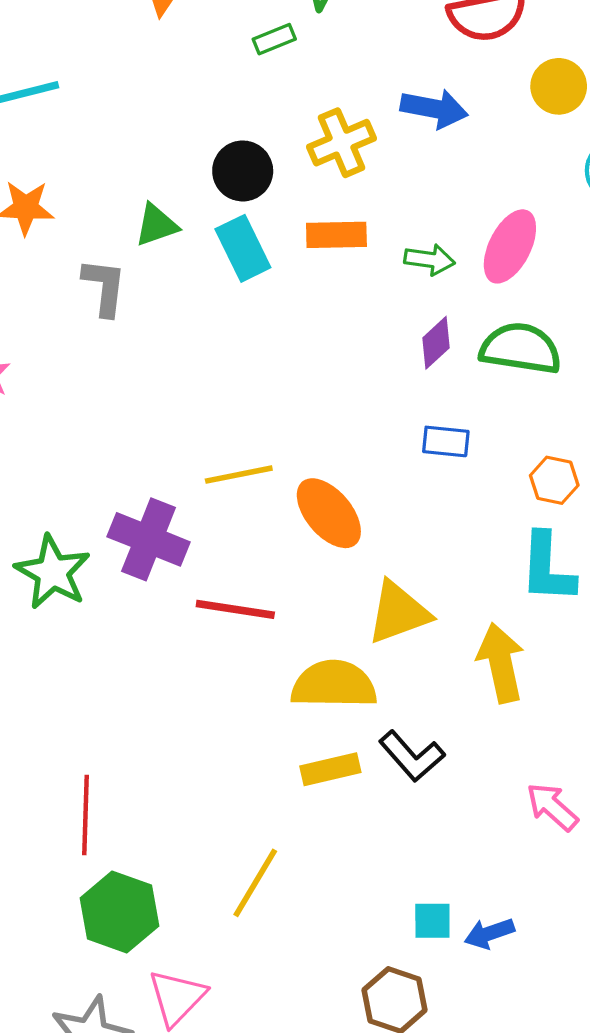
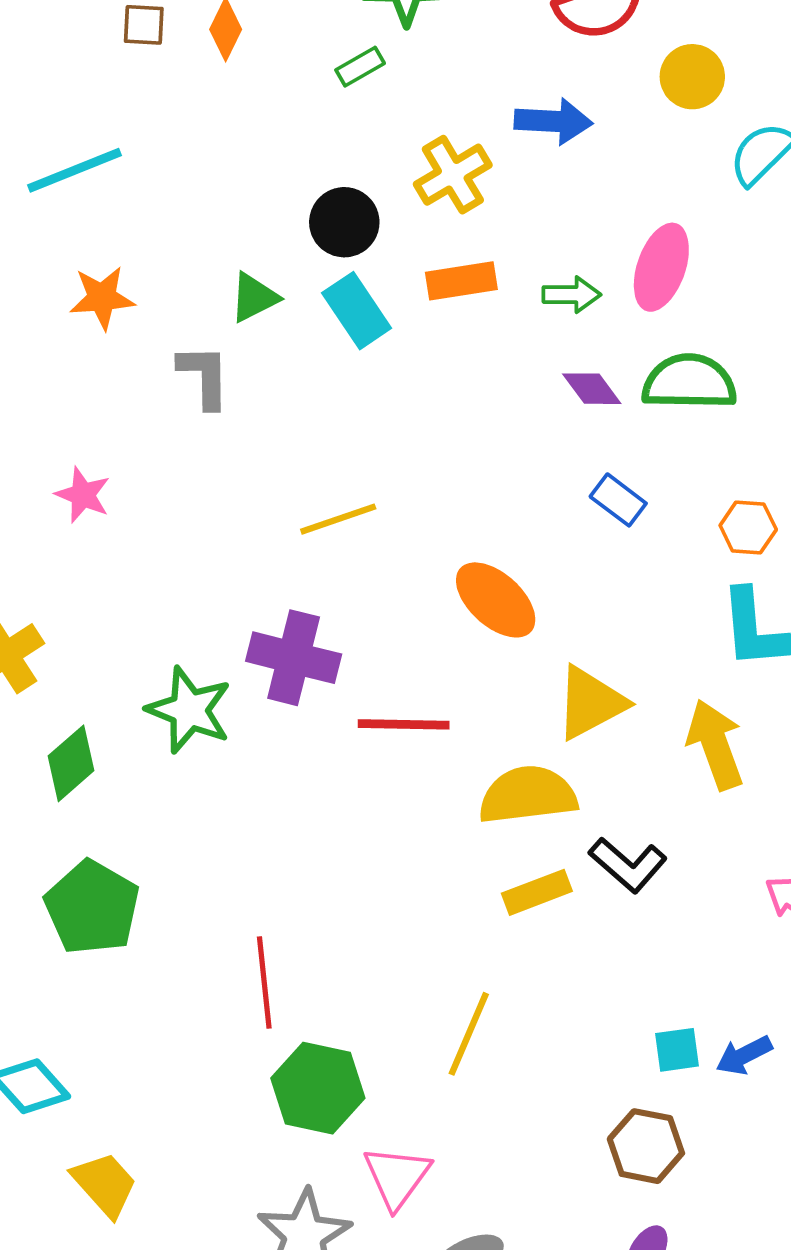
purple diamond: (436, 343) -> (592, 389), turned -76
blue rectangle: (446, 441) -> (618, 500), turned 39
yellow line: (239, 475) -> (338, 519), moved

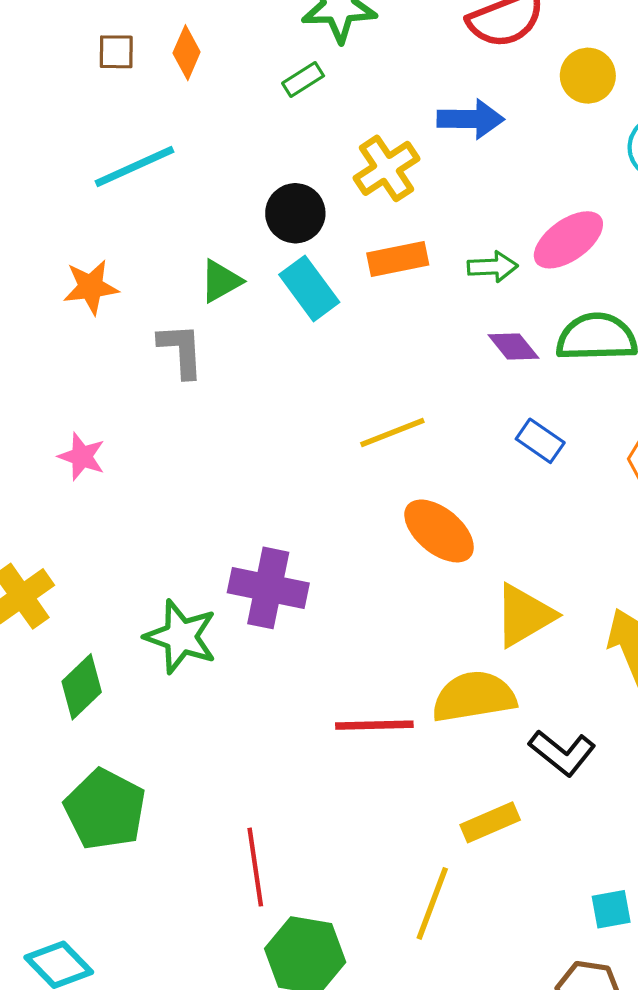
cyan line: (74, 170) -> (135, 166), moved
pink ellipse: (661, 267) -> (568, 240), turned 38
yellow line: (338, 519) -> (392, 432), moved
red line: (404, 724) -> (374, 725), moved
yellow rectangle: (537, 892) -> (490, 822), moved

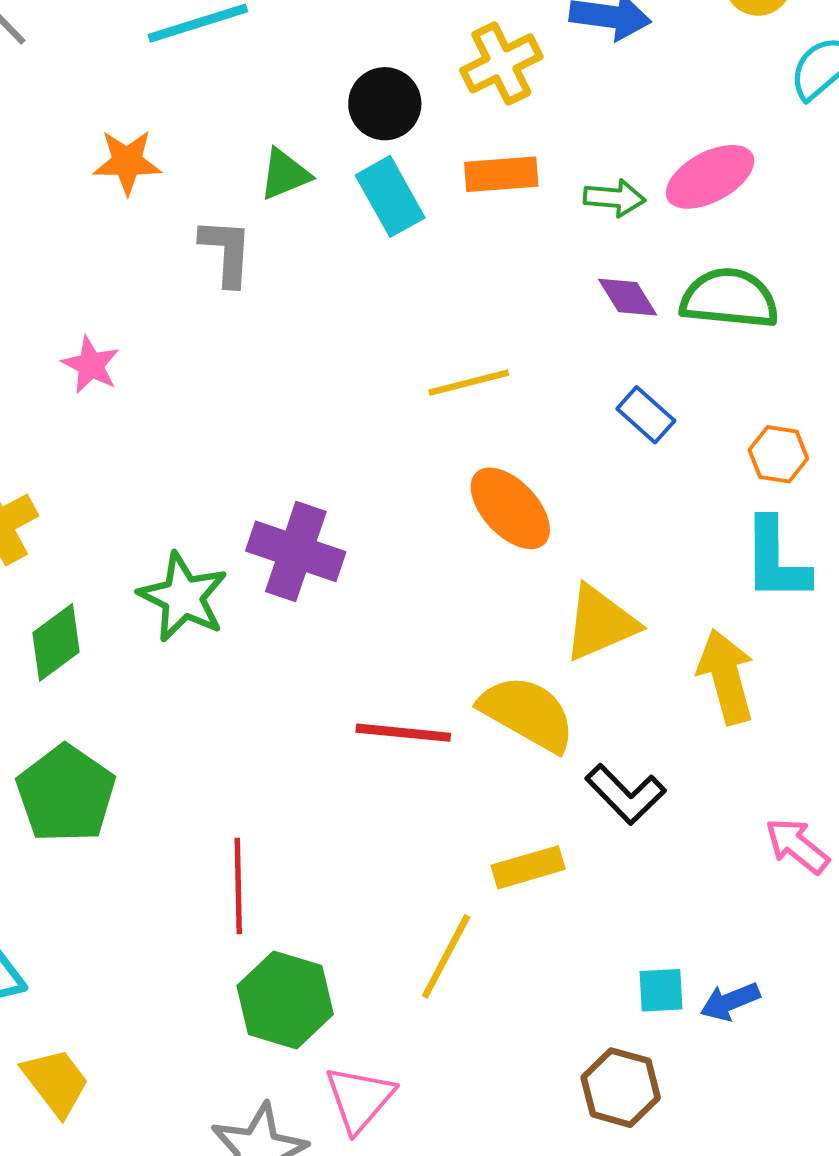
yellow semicircle: (474, 697) -> (527, 713), turned 32

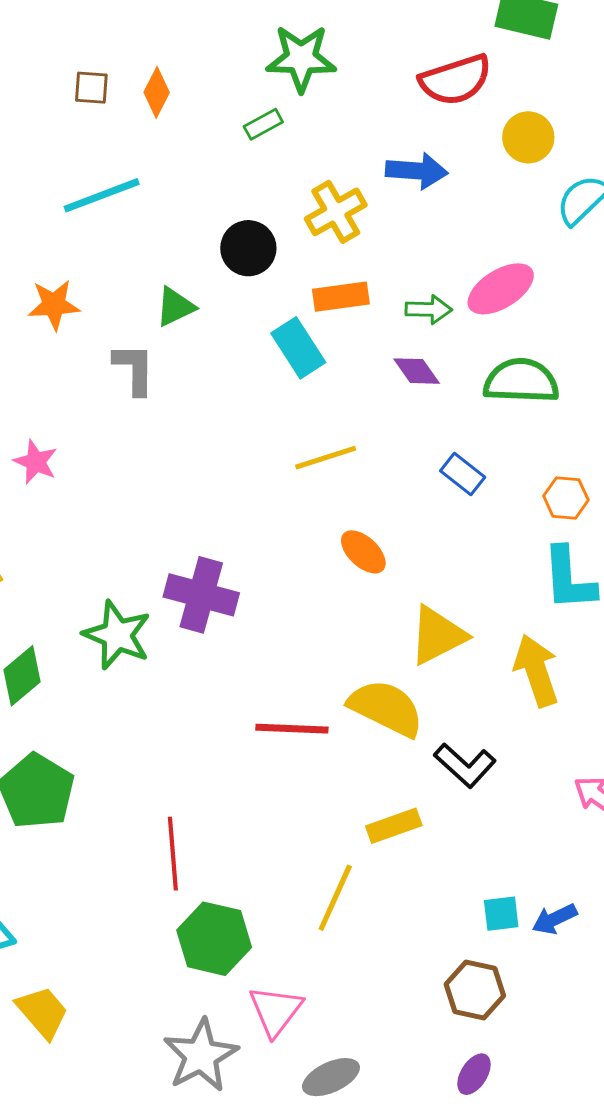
cyan rectangle: (390, 196) -> (298, 348), moved
purple diamond: (628, 297) -> (417, 371), moved
orange ellipse: (510, 508) -> (363, 552), size x0.7

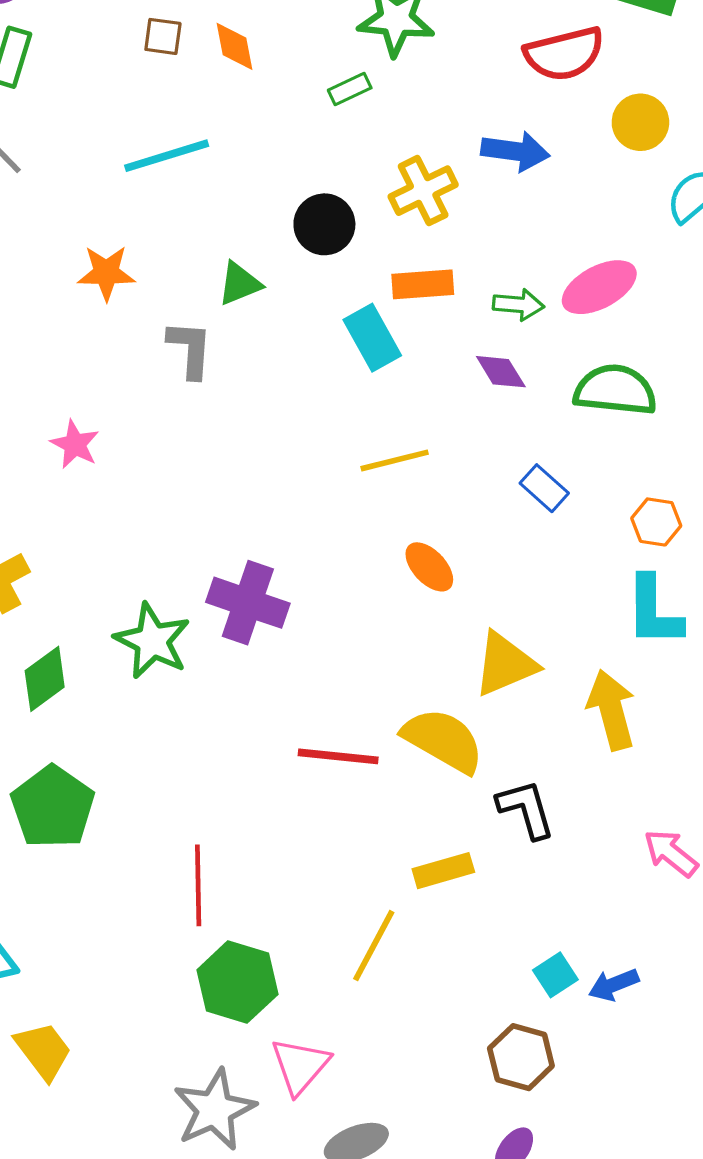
orange diamond: (157, 92) -> (235, 46), turned -42
black L-shape: (465, 765) -> (526, 809), turned -152
cyan square: (501, 914) -> (555, 975), turned -30

